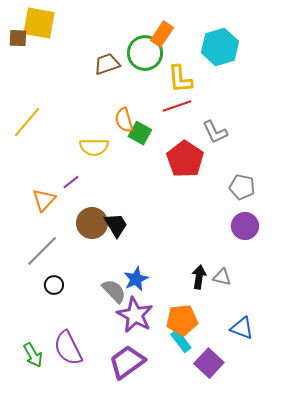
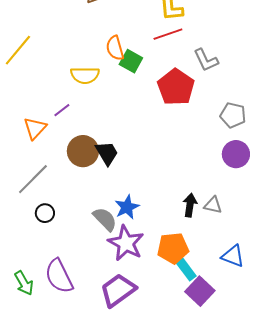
cyan rectangle: (181, 341) -> (186, 269), moved

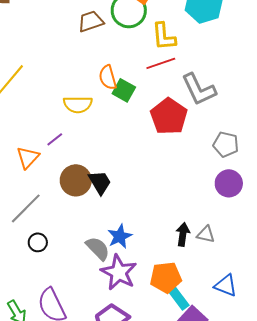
gray L-shape: (206, 60) -> (199, 89), size x1.4

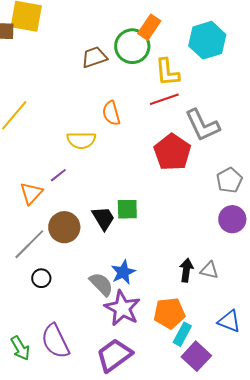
green square: (124, 90) -> (127, 209), moved, turned -30
gray pentagon: (226, 144) -> (229, 180), turned 30
brown circle: (76, 180) -> (64, 227), moved
cyan rectangle: (179, 298) -> (182, 334), turned 65

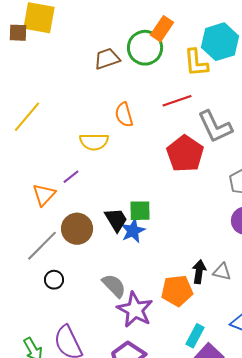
yellow L-shape: (167, 72) -> (196, 63), moved
blue star: (123, 272) -> (133, 231), moved
orange pentagon: (169, 313) -> (177, 291), moved

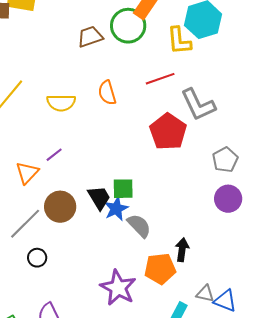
yellow semicircle: (94, 142) -> (61, 103), moved
gray triangle: (222, 272) -> (205, 294), moved
gray semicircle: (114, 286) -> (139, 226), moved

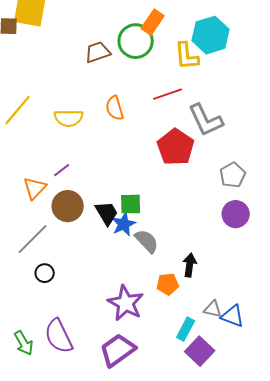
brown circle: (60, 207) -> (68, 206), moved
orange pentagon: (160, 269) -> (168, 284), size x0.7

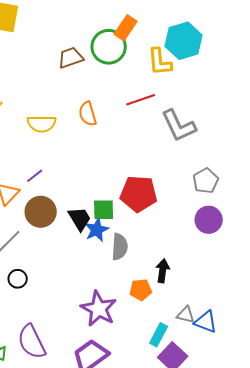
red pentagon: (176, 147) -> (139, 194), moved, turned -30
gray semicircle: (147, 241) -> (120, 247), turned 48

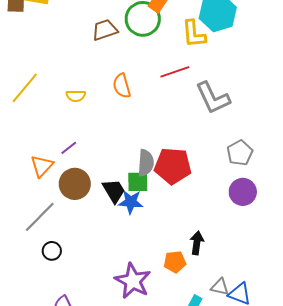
yellow semicircle: (42, 124) -> (76, 96), size x0.7
blue star: (97, 230) -> (131, 202), turned 30
gray semicircle: (120, 247) -> (146, 163), moved

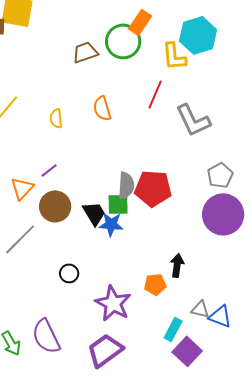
red line: (175, 72) -> (155, 94), turned -48
yellow semicircle: (76, 96) -> (56, 118), turned 84
purple circle: (243, 192) -> (223, 214), size x1.5
black circle: (52, 251) -> (69, 273), moved

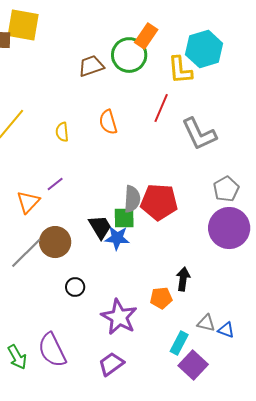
brown circle: (55, 206) -> (55, 242), moved
blue triangle: (220, 316) -> (226, 330), size x0.7
purple trapezoid: (105, 350) -> (111, 364), size x0.7

